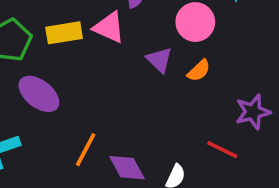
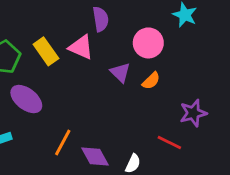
yellow rectangle: (64, 33) -> (46, 51), turned 64

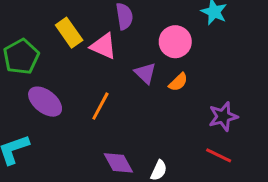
yellow rectangle: (46, 51) -> (69, 33), moved
orange line: (63, 143) -> (100, 106), moved
red line: (169, 143) -> (219, 155), moved

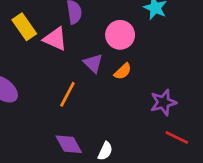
orange line: (100, 106) -> (67, 94), moved
red line: (219, 155) -> (177, 138), moved

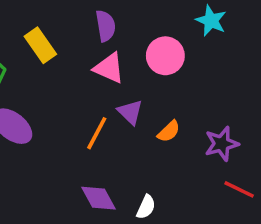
pink triangle: (55, 39) -> (109, 68), moved
purple triangle: (93, 63) -> (130, 112), moved
orange semicircle: (123, 71) -> (169, 131), moved

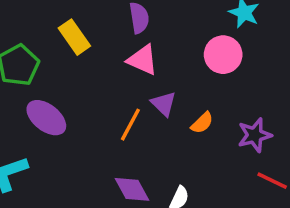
pink circle: (165, 56) -> (223, 55), moved

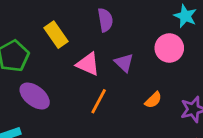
pink triangle: (143, 60) -> (88, 64), moved
purple triangle: (164, 104) -> (124, 63), moved

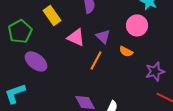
orange semicircle: (153, 100) -> (126, 51), moved, turned 72
orange line: (99, 101) -> (96, 60), moved

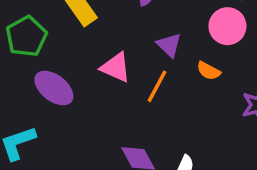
pink triangle: (76, 37) -> (116, 67), moved

